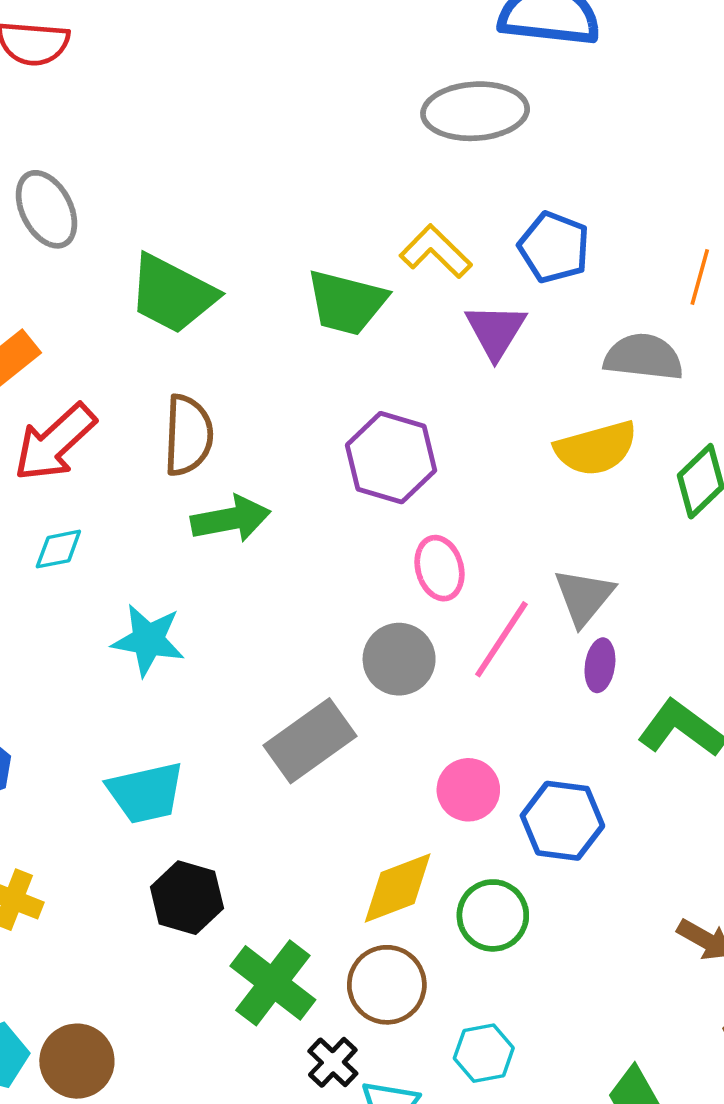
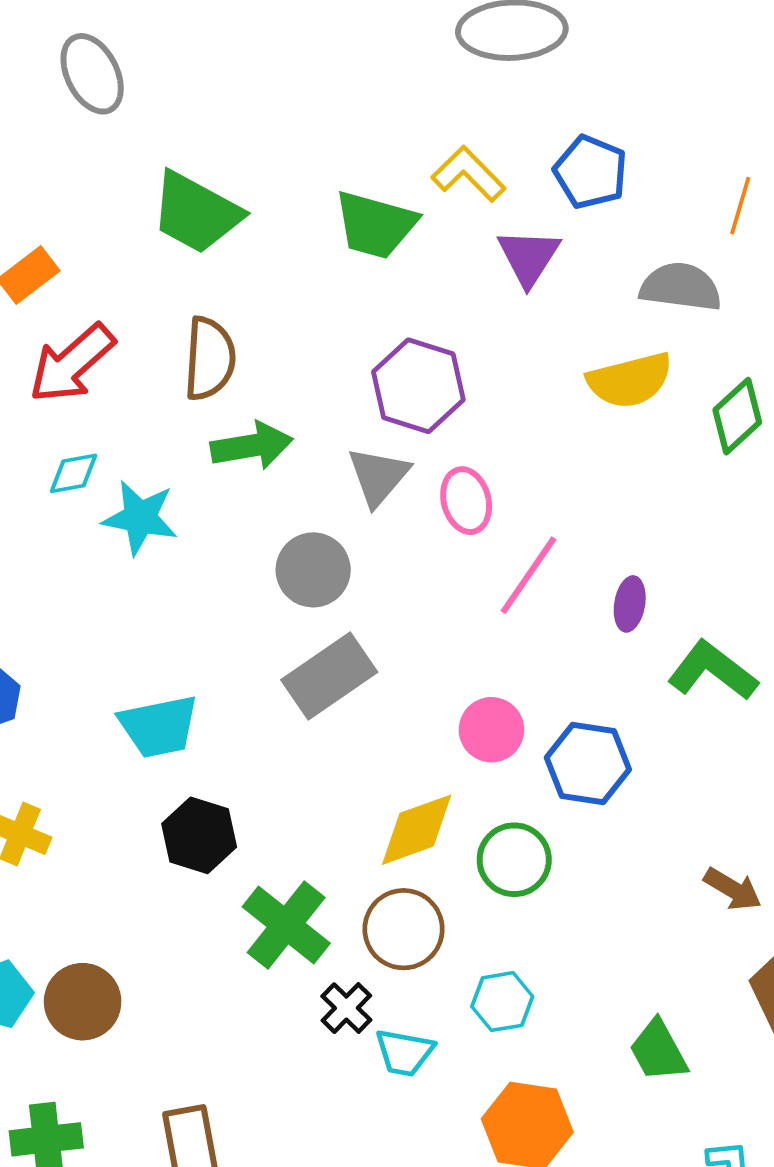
gray ellipse: (47, 209) -> (92, 74), moved
gray triangle: (584, 597) -> (378, 476), moved
cyan star: (148, 640) -> (140, 518), moved
gray circle: (399, 659) -> (313, 570), moved

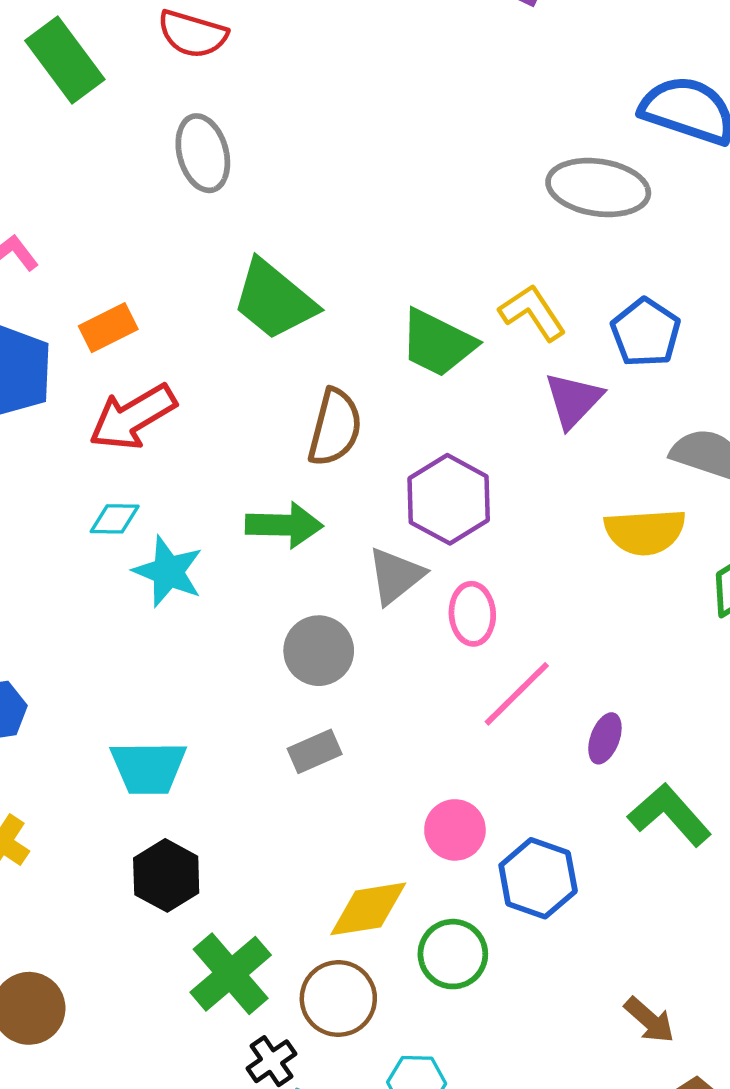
brown semicircle: (210, 359) -> (335, 427), moved
gray rectangle: (329, 676) -> (315, 751), size x0.6

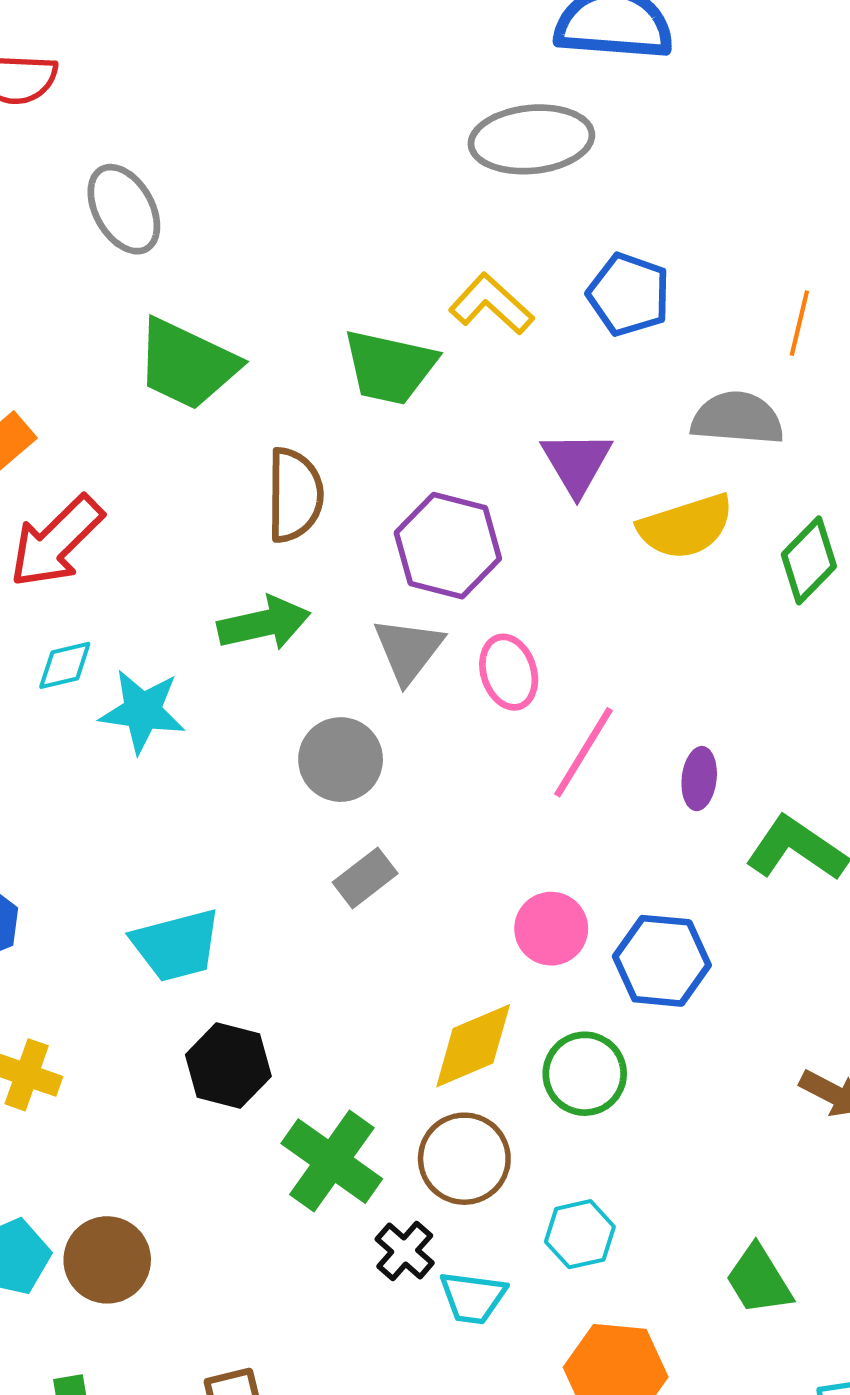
gray ellipse: (203, 153) -> (124, 209), moved
purple triangle: (573, 400) -> (577, 463), moved

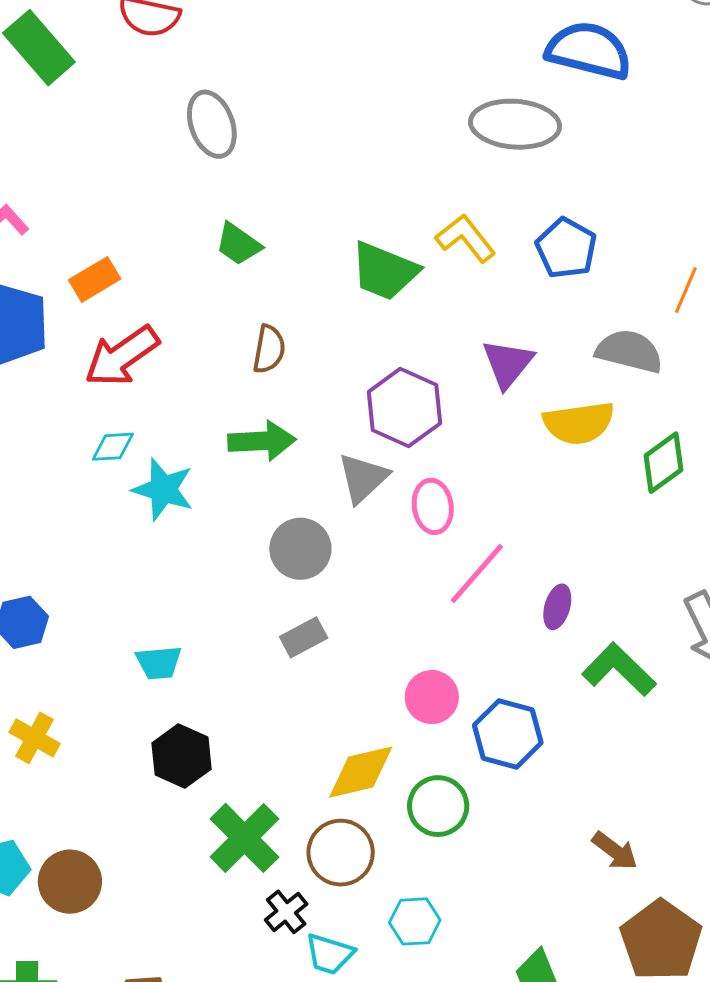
green trapezoid: (187, 364) -> (238, 244), size x0.6
brown semicircle: (295, 495) -> (269, 349), moved, size x0.7
cyan trapezoid: (176, 945) -> (159, 663), size x0.7

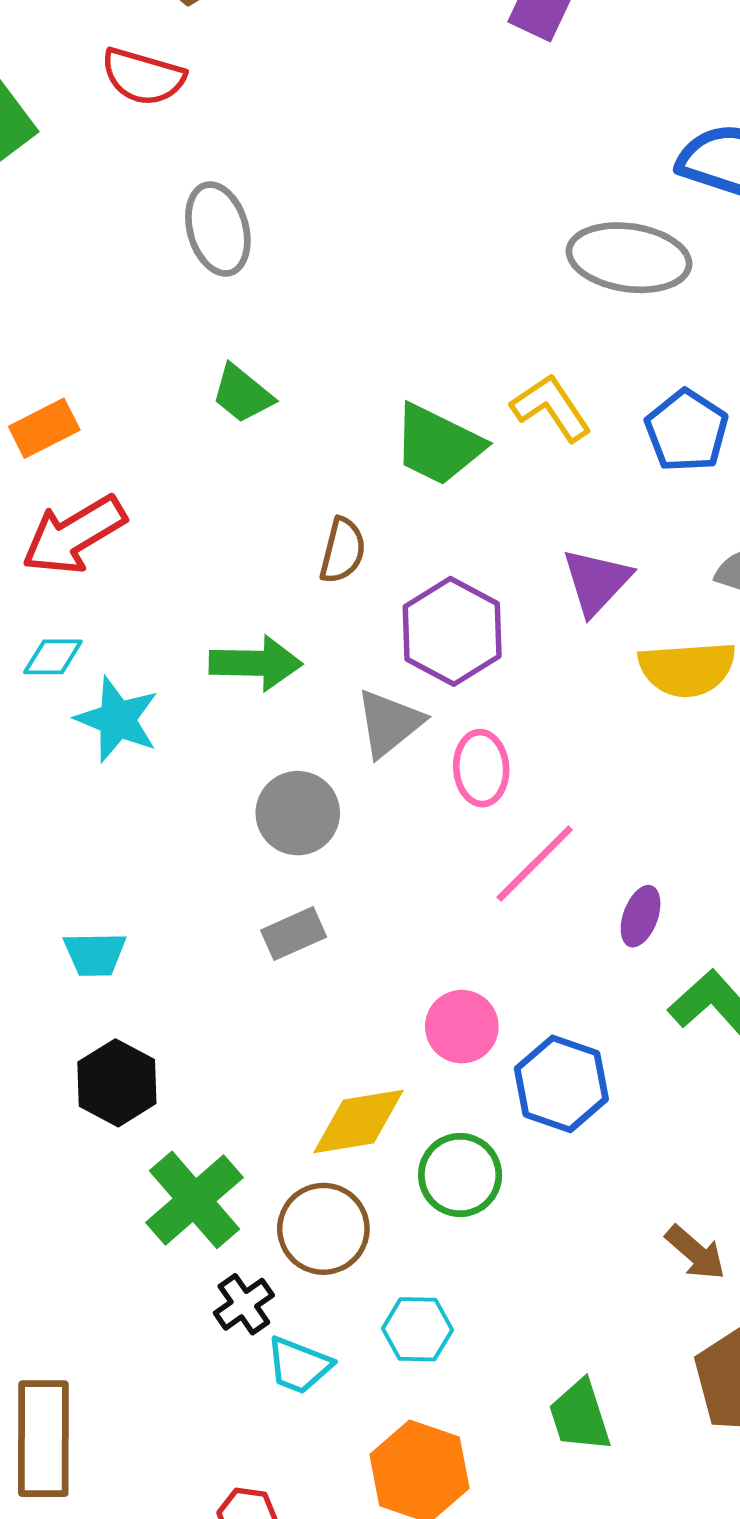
brown semicircle: (269, 349) -> (343, 550), moved

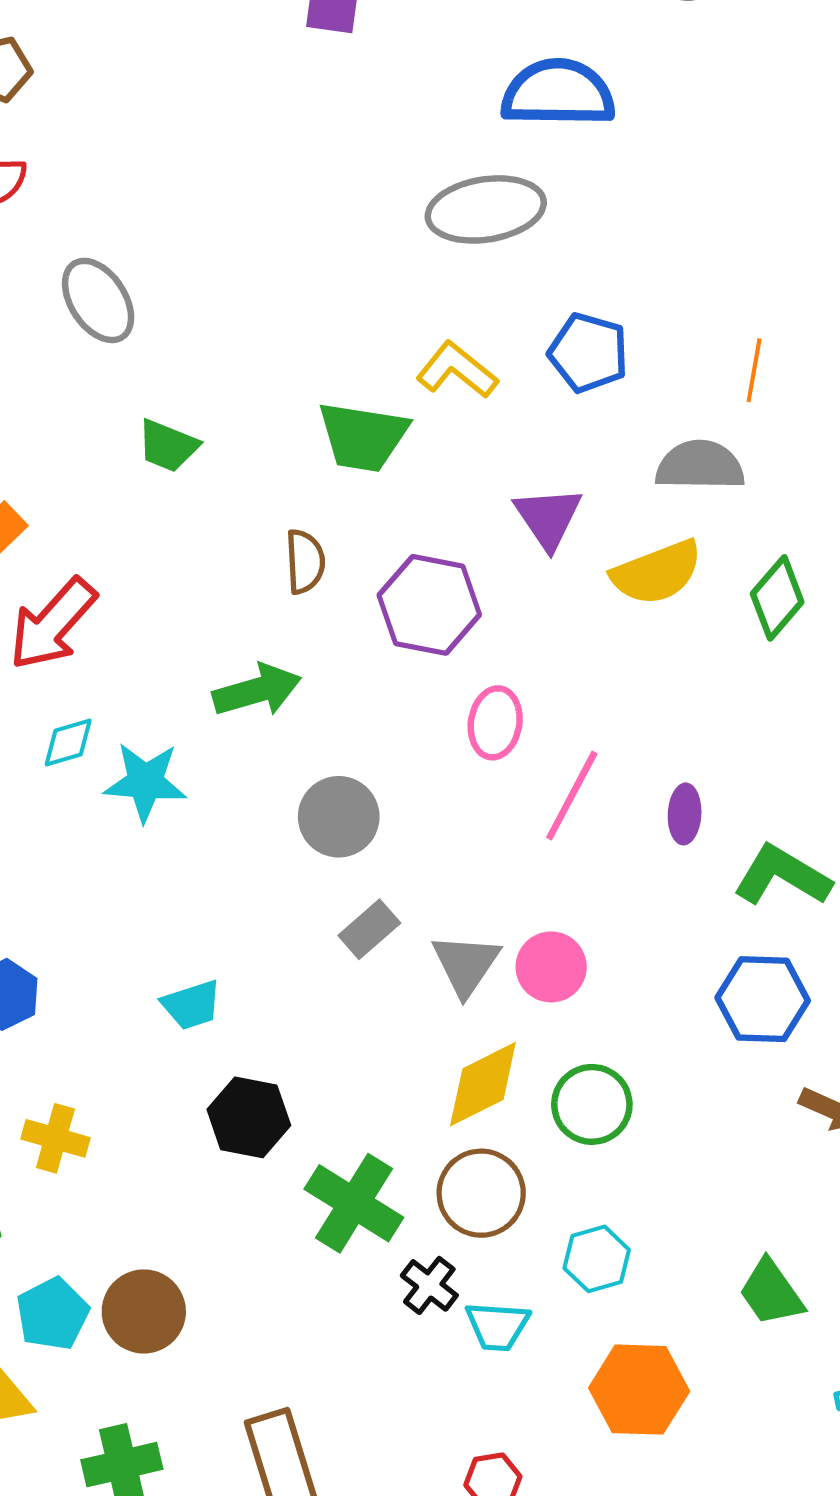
gray triangle: (389, 723) -> (466, 964), moved
pink ellipse: (481, 768) -> (495, 723), turned 30
blue hexagon: (561, 1084) -> (763, 999), moved

